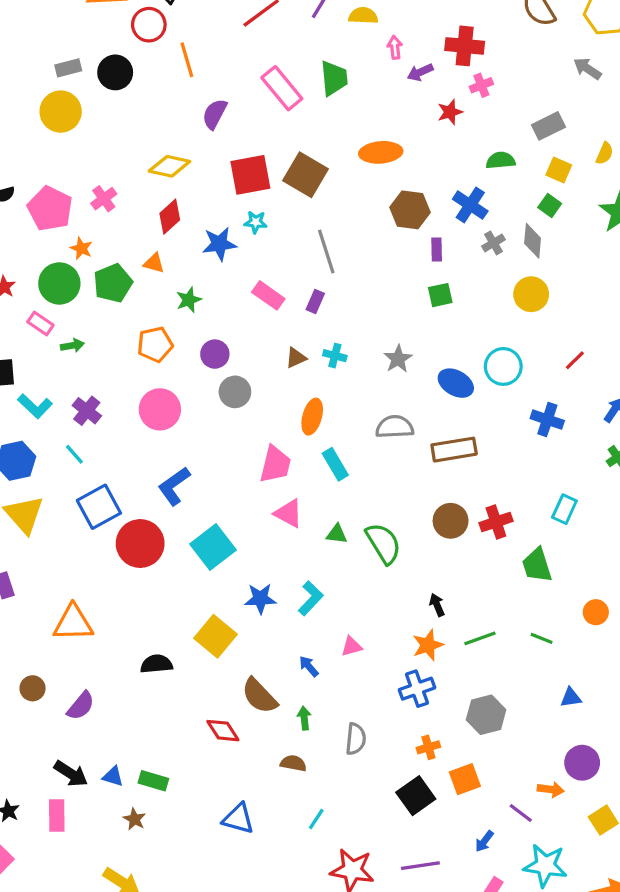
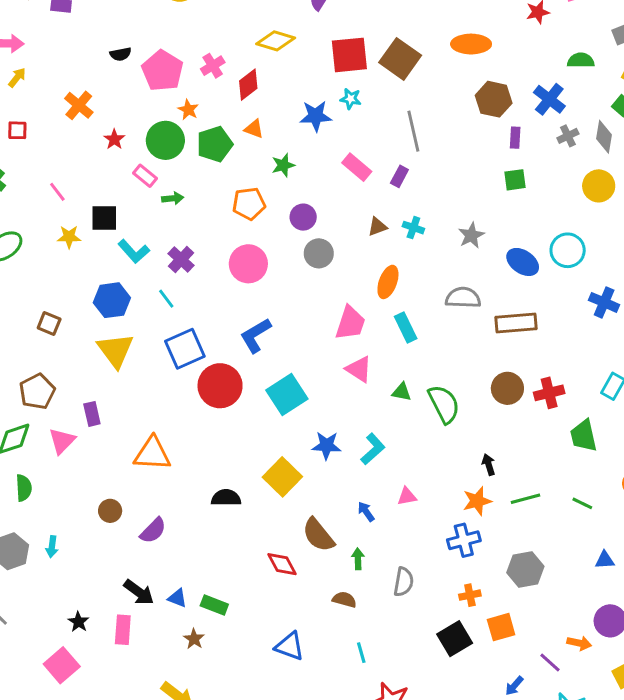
red diamond: (170, 217) -> (248, 85), moved
cyan line: (316, 819) -> (361, 653), turned -54

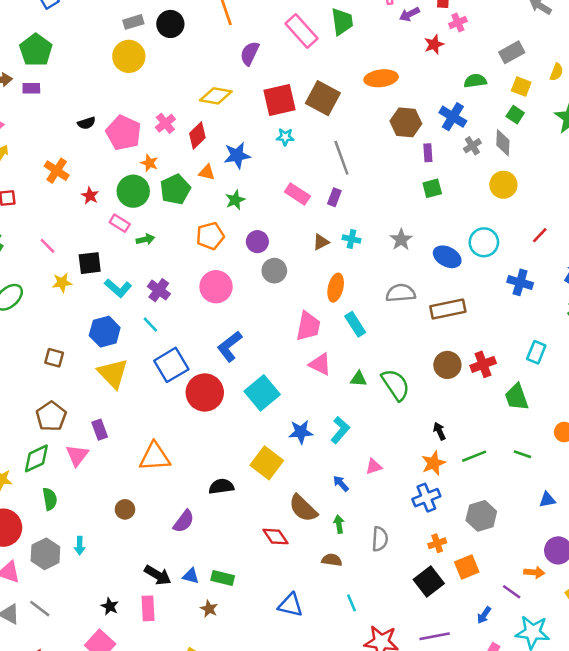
blue star: (316, 116) -> (237, 155), moved
purple semicircle: (153, 531) -> (184, 521), moved

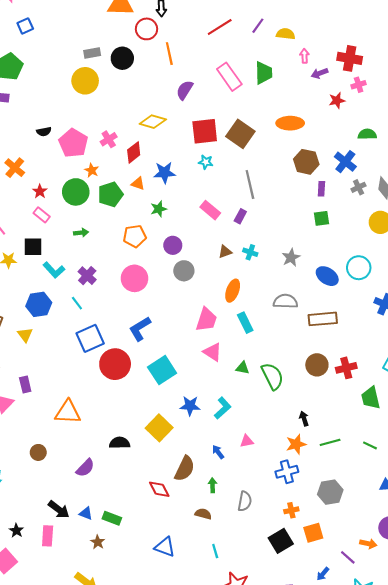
pink rectangle: (120, 223) -> (42, 215), moved
yellow triangle: (113, 373) -> (25, 335), moved, size x0.6
brown semicircle: (303, 508) -> (185, 469), turned -115

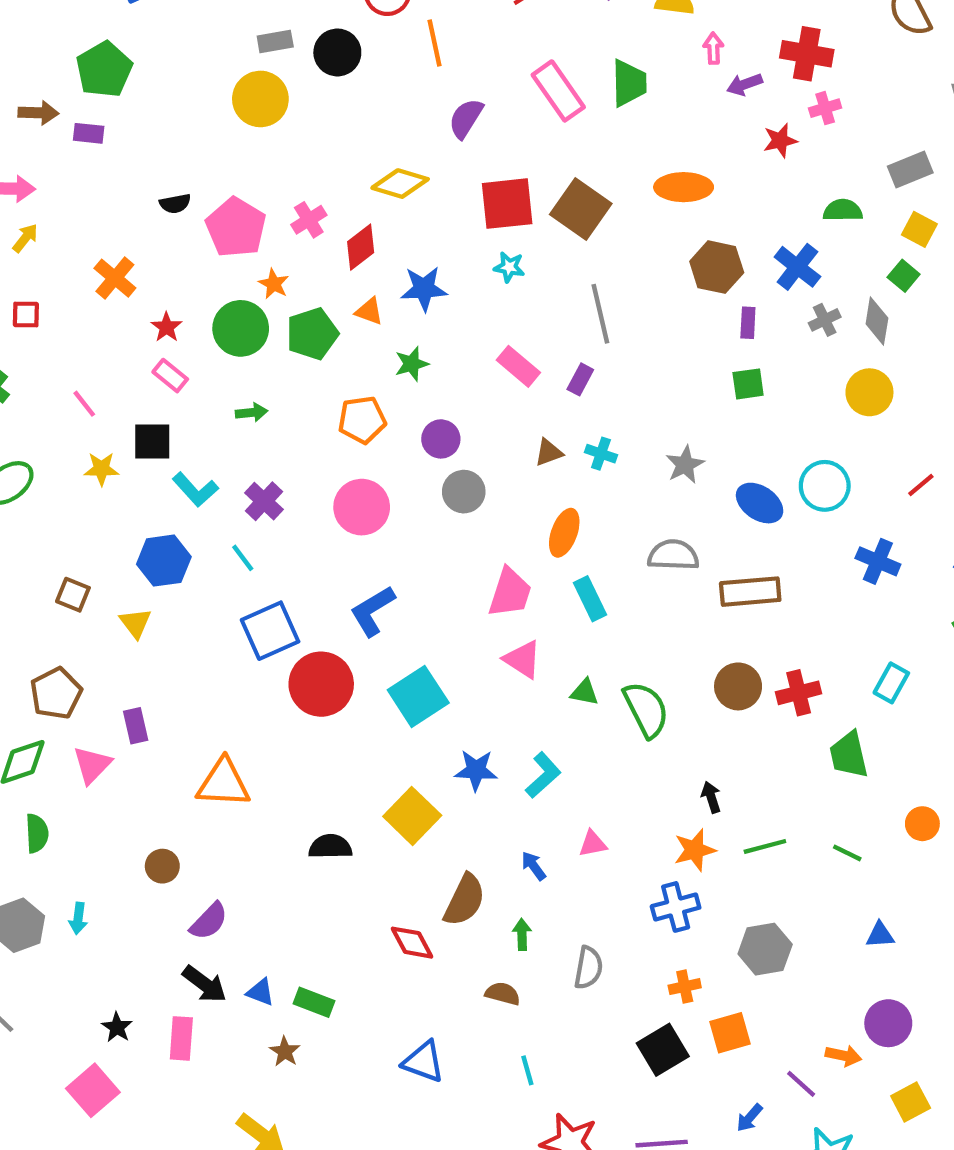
purple semicircle: (85, 468) -> (209, 921), moved

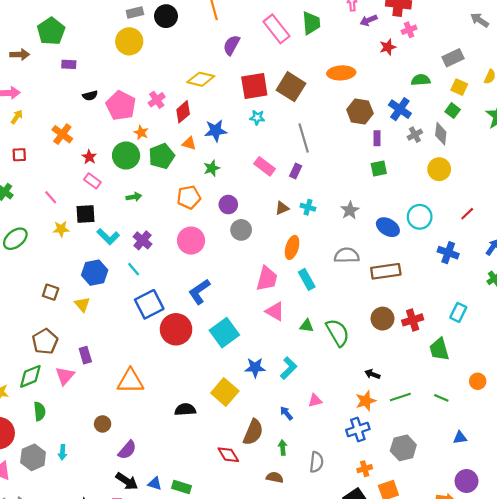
purple rectangle: (89, 133) -> (69, 64), moved
black arrow: (711, 797) -> (372, 374), turned -48

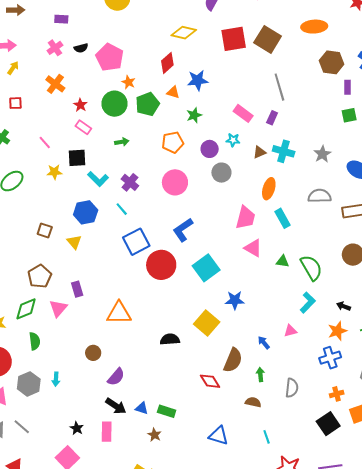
pink cross: (157, 100) -> (55, 48), moved
cyan star: (257, 117) -> (233, 140), moved
cyan cross: (308, 207) -> (284, 151), size x1.5
cyan L-shape: (289, 368) -> (308, 303), moved

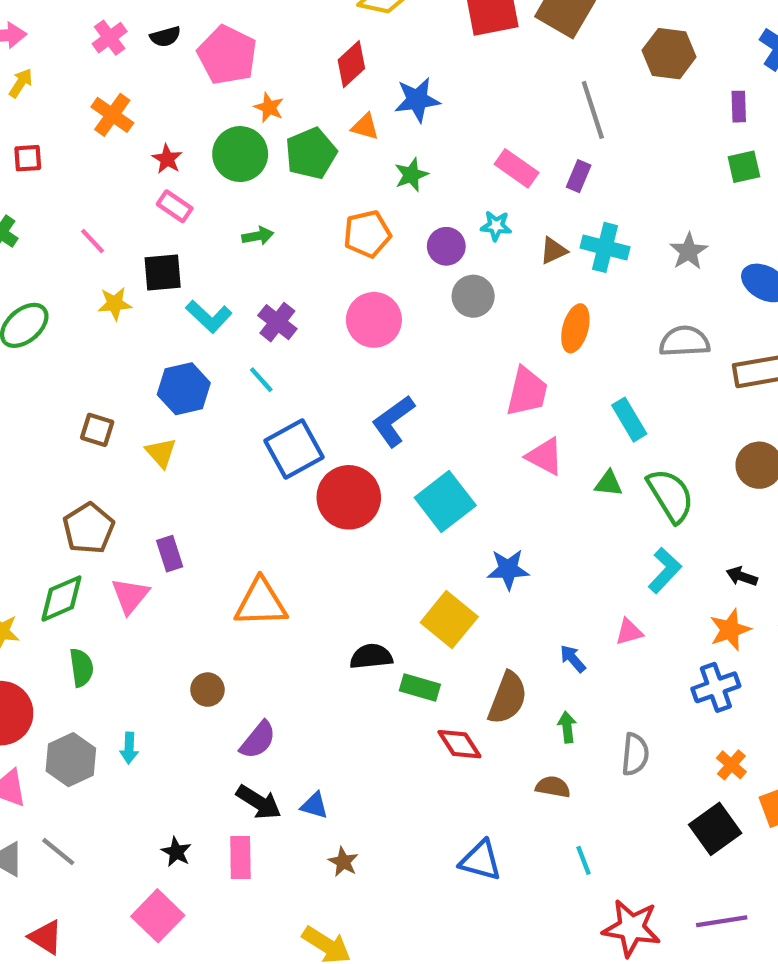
brown hexagon: (332, 62) -> (669, 54), moved
cyan rectangle: (282, 218) -> (629, 420), moved
orange cross: (337, 394) -> (731, 765), turned -32
green rectangle: (167, 411) -> (420, 688), moved

